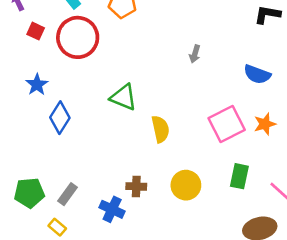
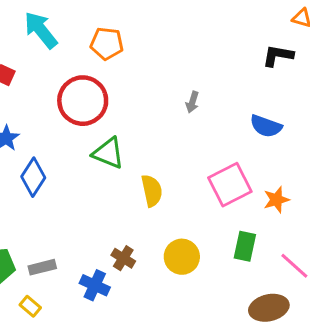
red circle: (78, 37) -> (83, 101), moved
orange star: (265, 124) -> (276, 200), moved
brown cross: (136, 186) -> (123, 258), turned 30
gray rectangle: (67, 194) -> (42, 267), turned 40

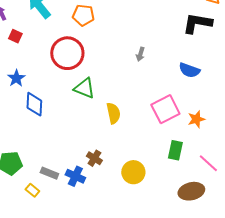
black L-shape: (278, 56) -> (197, 23), size x1.4
blue diamond: (33, 177) -> (34, 104), turned -30
yellow circle: (182, 257) -> (133, 172), moved
gray rectangle: (42, 267) -> (49, 173), moved, turned 36

